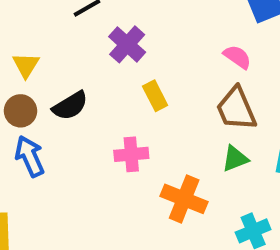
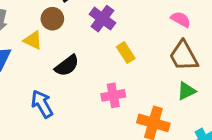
yellow triangle: (26, 65) -> (33, 40), turned -30
brown circle: (21, 111) -> (52, 19), moved

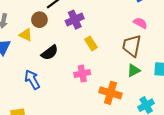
purple cross: (102, 19) -> (75, 20), turned 30
pink semicircle: (181, 19) -> (140, 23), moved
brown trapezoid: (184, 56) -> (132, 46), turned 40

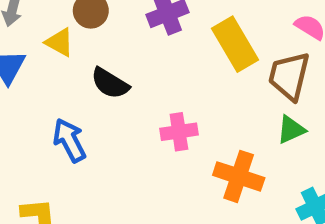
yellow rectangle: (91, 43) -> (235, 44), moved, size x1.6
black semicircle: (50, 53) -> (110, 83), turned 66

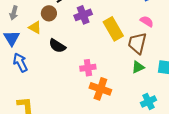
blue arrow: (70, 140) -> (20, 63), moved
orange cross: (239, 176) -> (100, 89), moved

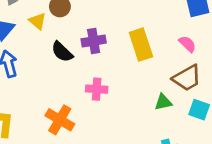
purple cross: (83, 15) -> (94, 41), moved
brown trapezoid: (137, 43) -> (187, 78), moved, turned -145
orange cross: (100, 89) -> (60, 120), moved

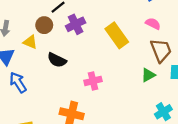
purple cross: (94, 41) -> (76, 24), moved
brown trapezoid: (187, 78) -> (161, 50), turned -65

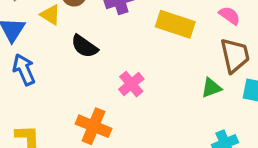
yellow rectangle: (117, 35) -> (175, 24), turned -45
pink cross: (93, 81) -> (131, 84), turned -35

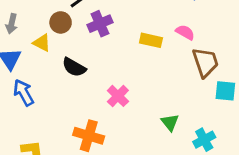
pink semicircle: (230, 16) -> (185, 32), moved
yellow rectangle: (175, 24) -> (151, 40), size x0.7
green triangle: (211, 88) -> (170, 122), moved, turned -42

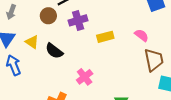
yellow rectangle: (151, 40) -> (105, 37), moved, turned -35
yellow triangle: (42, 43) -> (32, 42), moved

